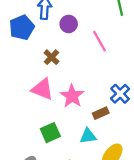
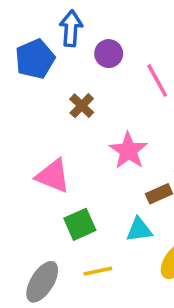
pink triangle: (42, 89) -> (53, 176), moved
pink star: (72, 96) -> (128, 151), moved

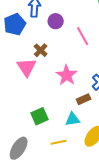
pink triangle: (53, 176) -> (27, 67), moved, turned 35
yellow line: (98, 271) -> (59, 142), moved

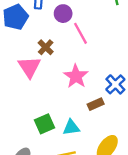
pink line: (83, 36) -> (81, 33), moved
cyan triangle: (73, 119) -> (71, 127), moved

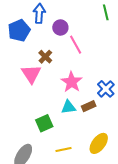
cyan triangle: (71, 127) -> (68, 107), moved

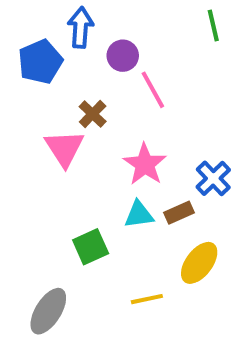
yellow ellipse: (99, 143) -> (199, 263), moved
yellow line: (63, 149) -> (147, 299), moved

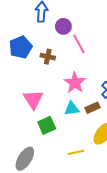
blue pentagon: (40, 62) -> (21, 47), moved
brown cross: (93, 114) -> (48, 57), turned -32
pink triangle: (64, 148) -> (33, 99), moved

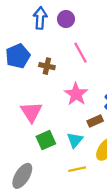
purple circle: (63, 26) -> (66, 19), moved
cyan triangle: (72, 109) -> (75, 140), moved, turned -42

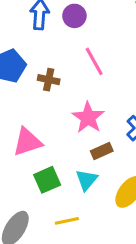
pink triangle: (31, 112) -> (27, 142), turned 45
brown rectangle: (95, 121) -> (102, 151), moved
yellow line: (77, 169) -> (67, 221), moved

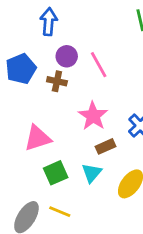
purple circle: (74, 16) -> (67, 56), moved
yellow line: (67, 221) -> (60, 212), moved, turned 35

